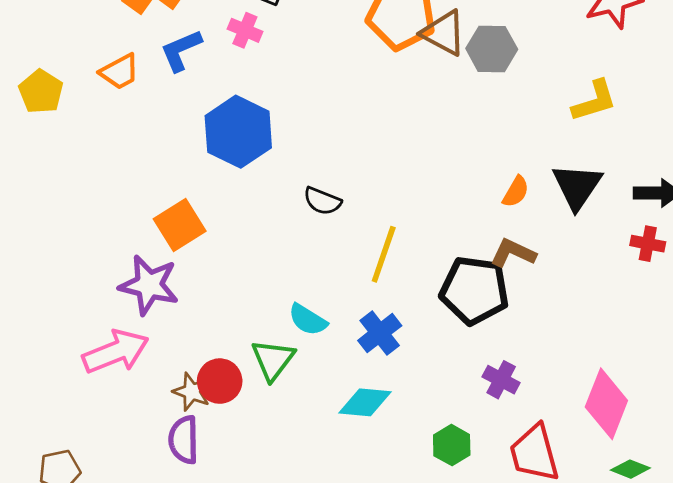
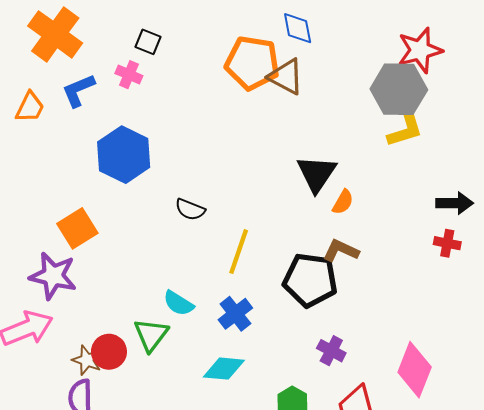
gray hexagon: (492, 49) -> (399, 89), moved, size x1.4
orange trapezoid: (120, 72) -> (30, 107), turned -36
black triangle: (577, 186) -> (317, 174), moved

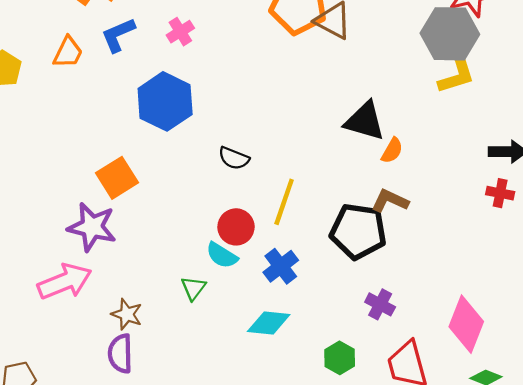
pink cross: (129, 75) -> (180, 32), moved, turned 35
black triangle: (317, 174) -> (365, 121), turned -48
green triangle: (151, 335) -> (193, 288), size x0.7
red circle: (109, 352) -> (236, 227), moved

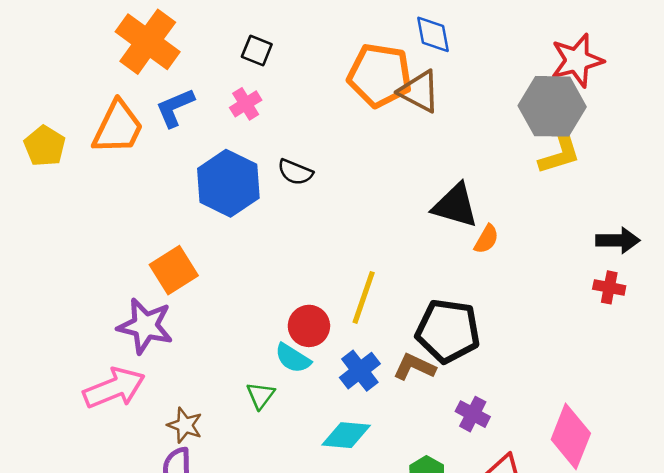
orange trapezoid: (68, 52) -> (118, 127), size x1.5
black semicircle: (234, 158) -> (295, 172), moved
brown L-shape: (390, 201) -> (414, 367), moved

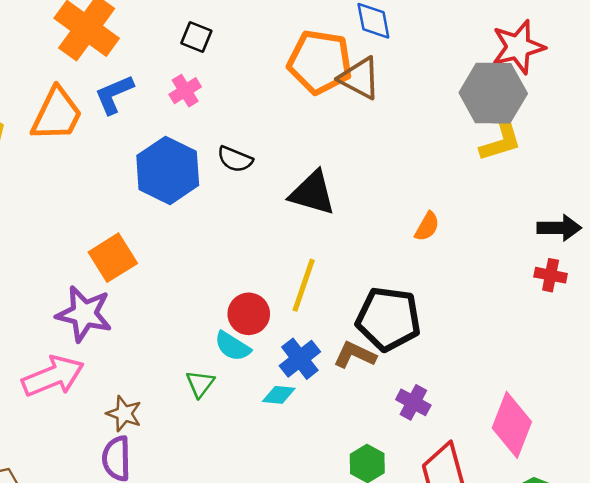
black triangle: (455, 206) -> (312, 193), moved
cyan diamond: (346, 435) -> (279, 395), moved, size x0.7

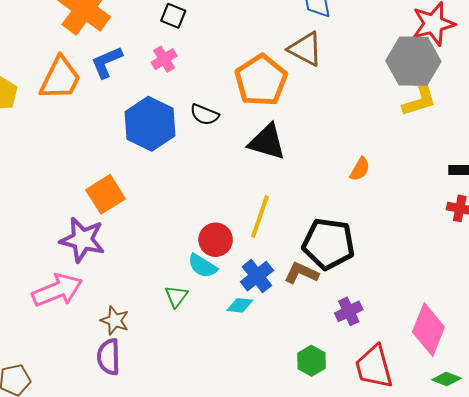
orange pentagon: (320, 62) -> (261, 80), moved, turned 30
purple cross: (413, 402) -> (349, 311), turned 36

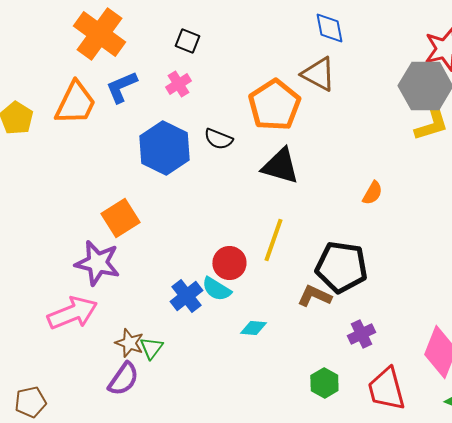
blue cross: (257, 276) -> (186, 296), moved
green triangle: (176, 296) -> (151, 348), moved
purple semicircle: (109, 357) -> (123, 379), turned -144

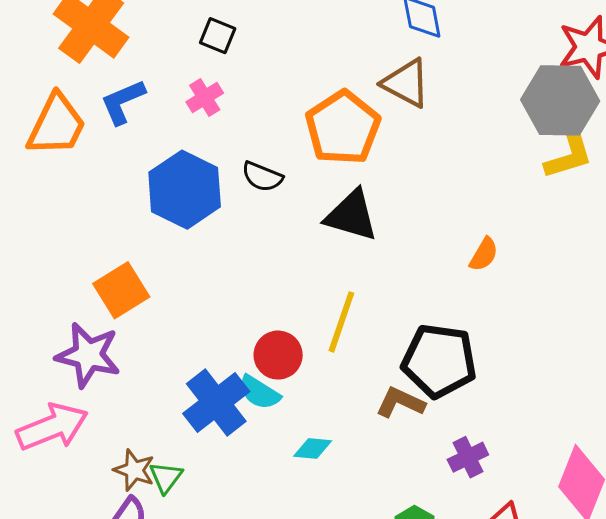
blue cross: (186, 296) -> (216, 402), size x1.4

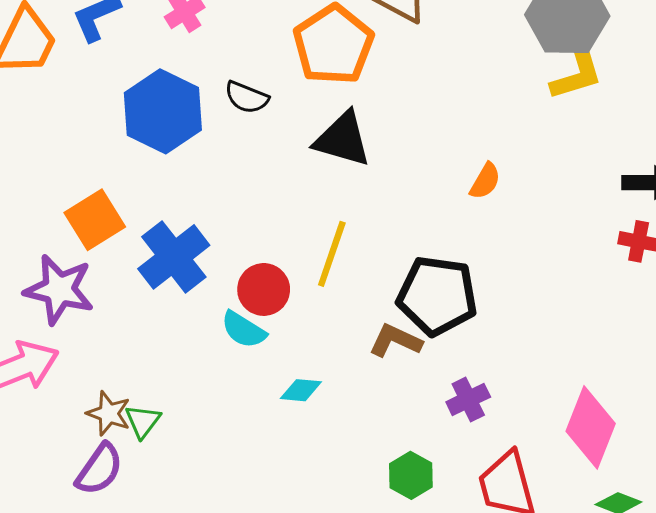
blue cross: (216, 402) -> (174, 257), moved

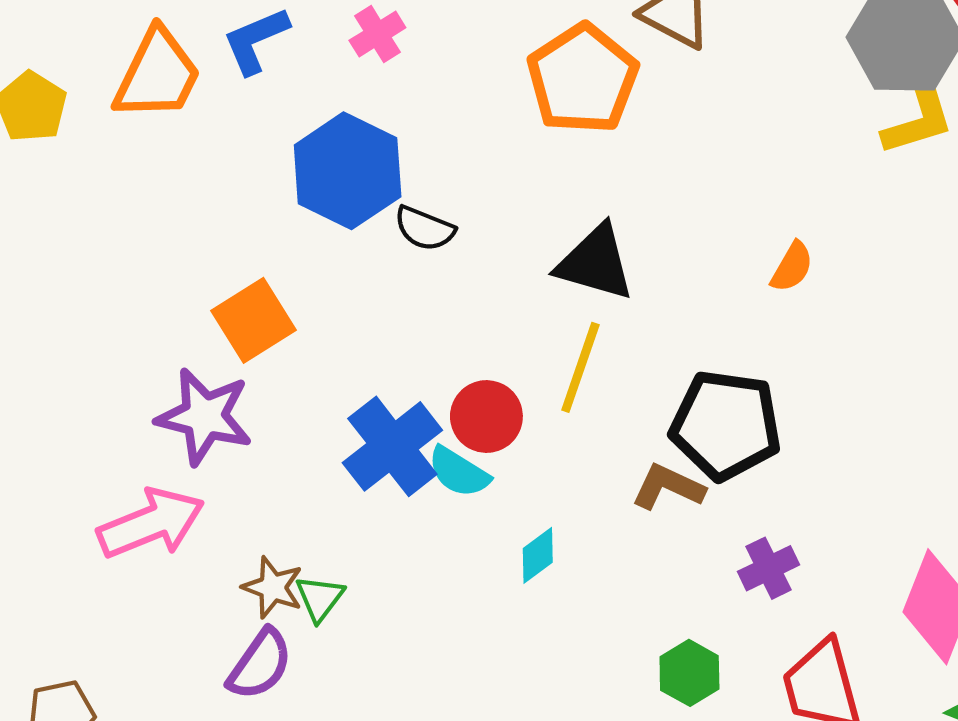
black semicircle: (247, 97) -> (424, 228), moved
black triangle: (343, 139) -> (595, 263), moved
blue cross: (174, 257) -> (392, 446), moved
cyan diamond: (301, 390) -> (538, 555), turned -42

